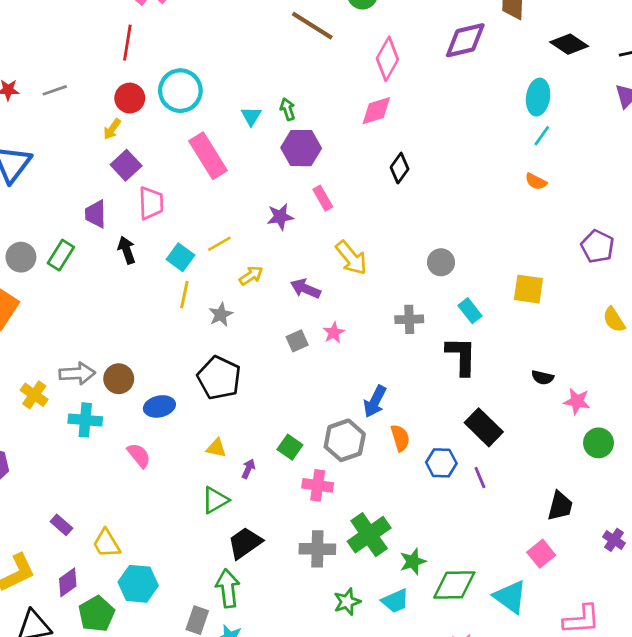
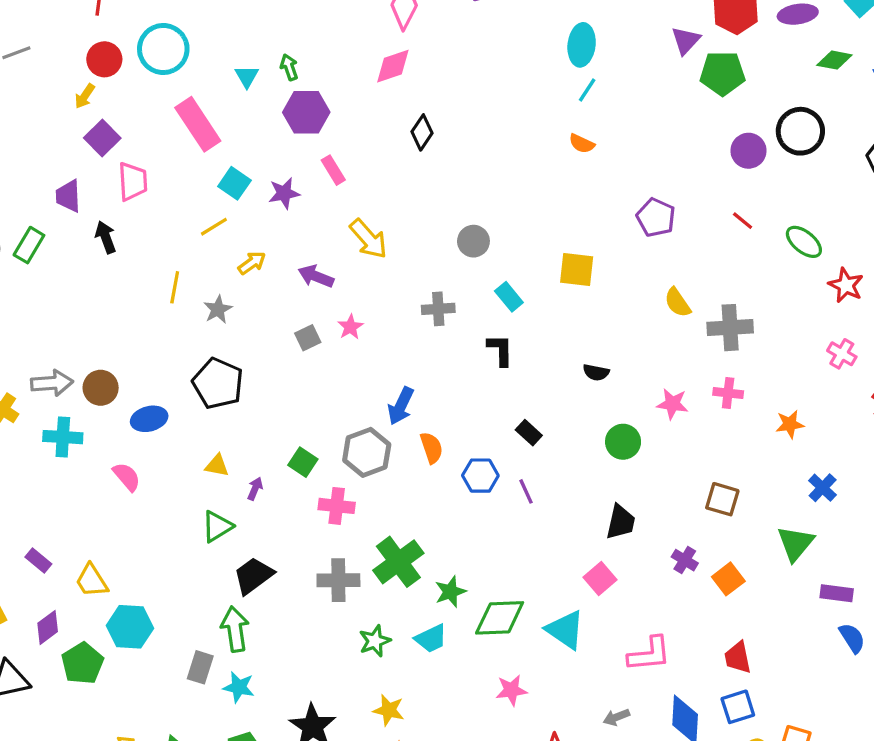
cyan square: (181, 257) -> (234, 183), moved
black L-shape: (461, 356) -> (500, 350), size x0.7
pink star: (577, 401) -> (672, 404), moved
black rectangle: (484, 427) -> (529, 433), size x0.6
green circle: (598, 443) -> (623, 442), moved

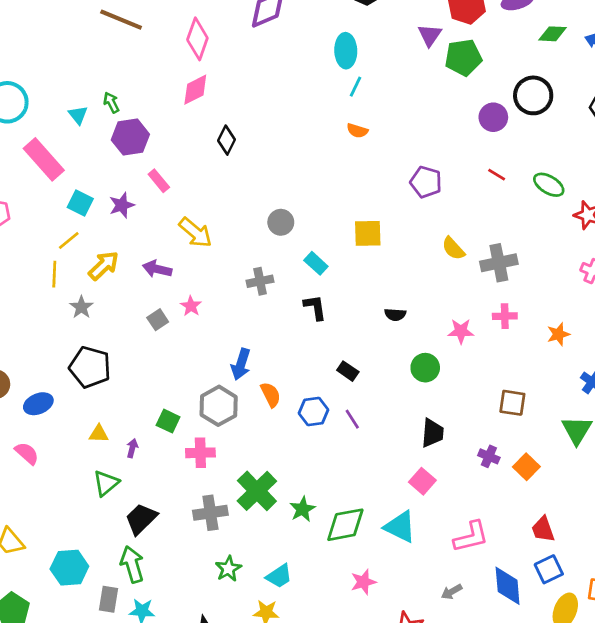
yellow arrow: (252, 263) -> (104, 266), size x1.4
yellow line: (175, 287) -> (54, 274), moved
cyan hexagon: (130, 627) -> (69, 568), moved
cyan trapezoid: (431, 638) -> (279, 576), moved
green star: (375, 641) -> (228, 569), moved

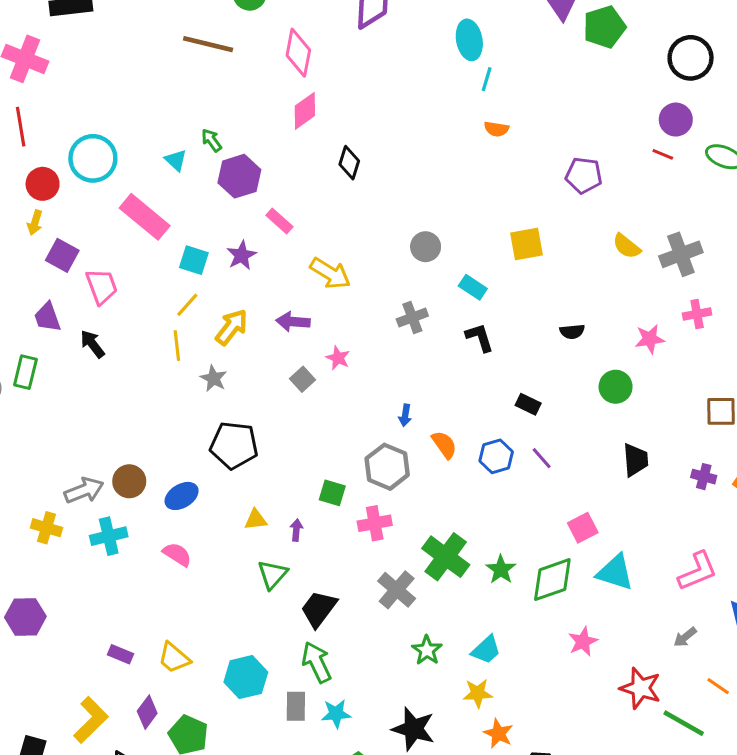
purple circle: (493, 117) -> (676, 120), moved
blue arrow: (241, 364) -> (405, 415), size x0.6
pink square: (422, 481) -> (583, 528), moved, turned 30
gray cross: (210, 513) -> (397, 590), turned -32

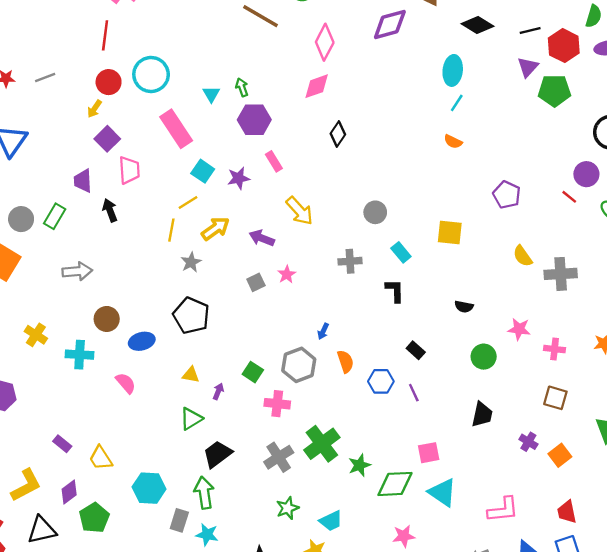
pink cross: (697, 314) -> (555, 349), moved
gray arrow: (84, 490) -> (77, 271), moved

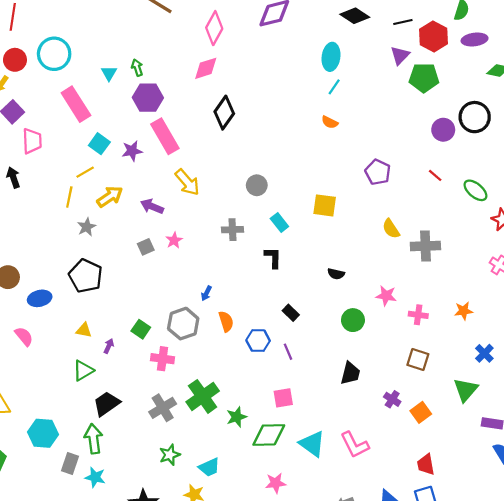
black diamond: (338, 134) -> (224, 113), size x1.4
pink rectangle: (274, 161) -> (165, 136), size x1.8
purple circle: (586, 174) -> (443, 130), moved
pink square: (429, 453) -> (283, 398), moved
pink L-shape: (503, 510) -> (355, 445), moved, turned 68

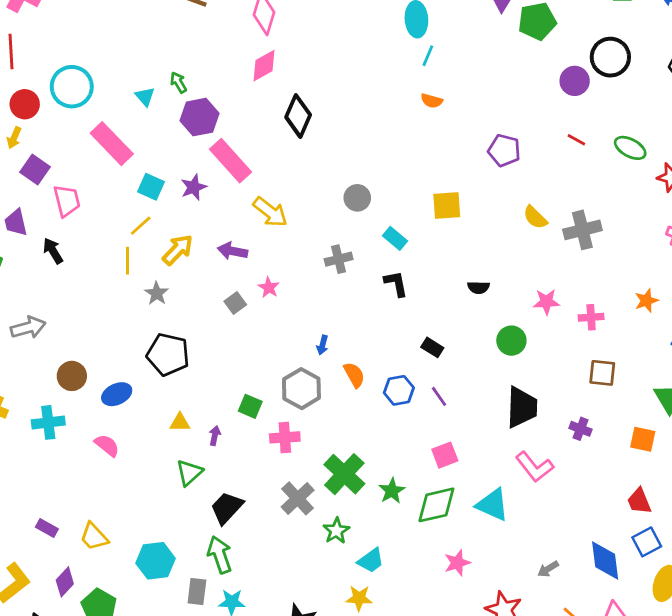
black trapezoid: (350, 373) -> (522, 407), size x1.4
orange square: (421, 412) -> (643, 439), moved, turned -30
pink L-shape: (355, 445) -> (535, 467), moved
green star: (170, 455) -> (336, 531), moved

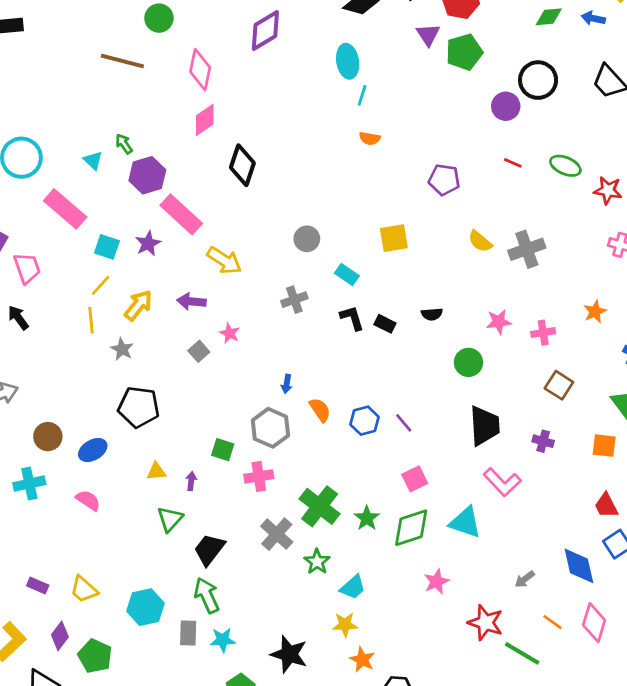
black rectangle: (432, 347) -> (385, 324), moved
brown square: (602, 373) -> (559, 385), turned 32

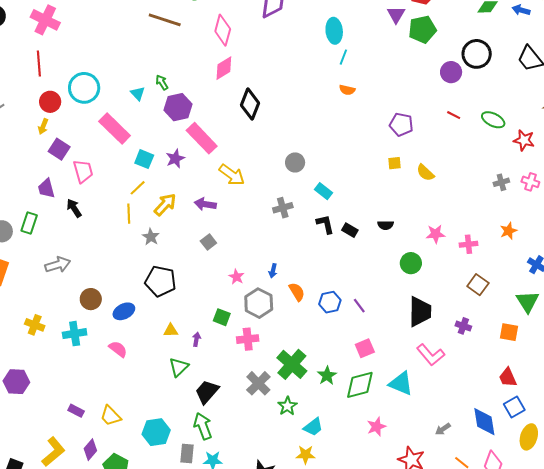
yellow square: (394, 238) -> (394, 163), moved, size x0.6
gray cross: (527, 249) -> (501, 182), moved, size x0.6
pink star: (230, 333) -> (236, 277), moved

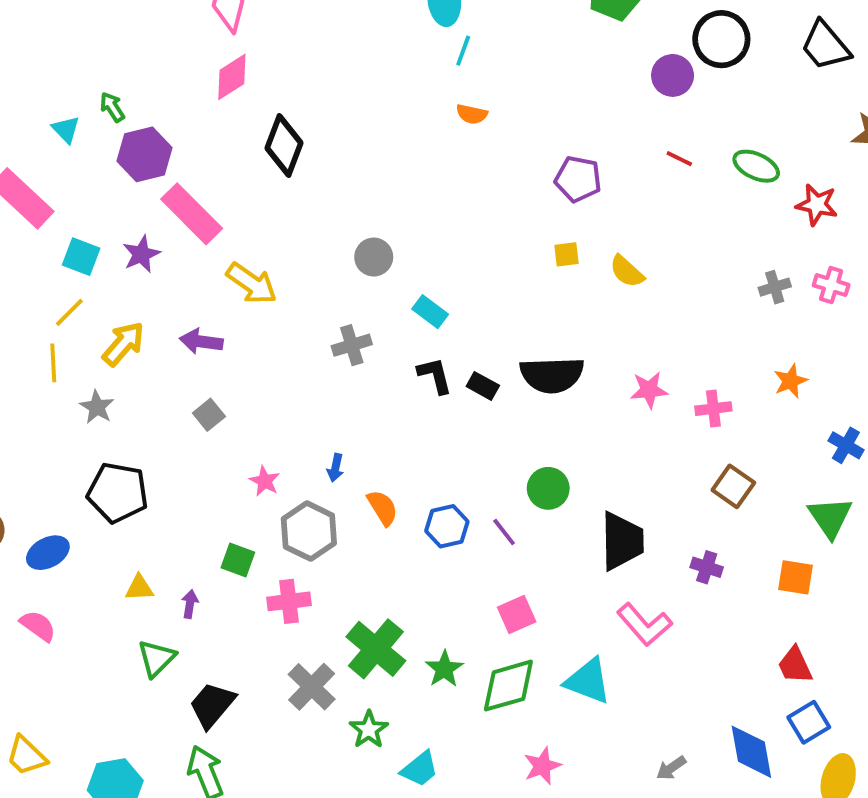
black semicircle: (386, 225) -> (552, 375), size x2.0
green circle: (411, 263) -> (548, 488), moved

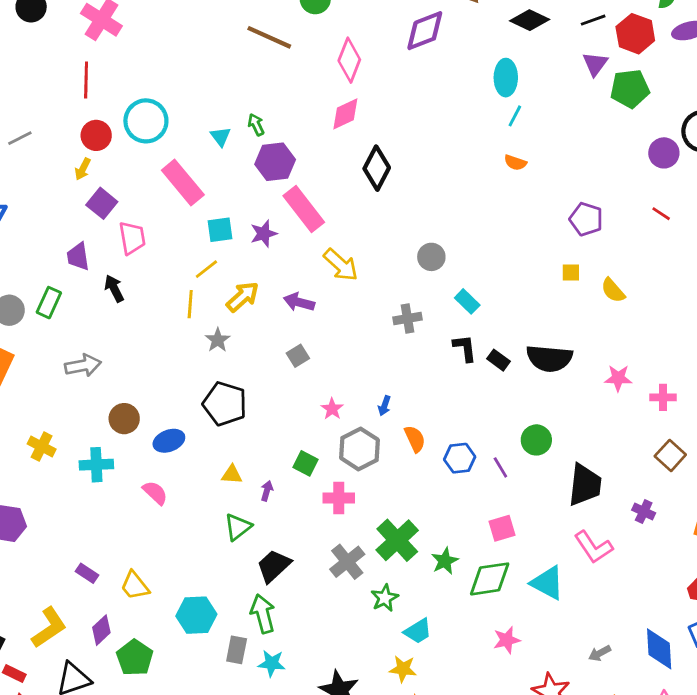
cyan square: (81, 257) -> (220, 230), turned -36

